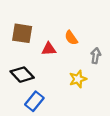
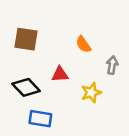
red triangle: (49, 49) -> (60, 74), moved
blue rectangle: (34, 101) -> (40, 119), turned 60

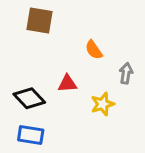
brown square: (26, 39) -> (39, 21), moved
blue rectangle: (40, 119) -> (31, 135), moved

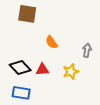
orange semicircle: (94, 50) -> (52, 42), moved
red triangle: (67, 84) -> (42, 70), moved

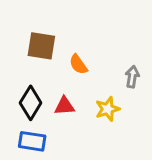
brown square: (27, 14) -> (41, 46), moved
black diamond: (20, 68) -> (31, 103), turned 75

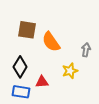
orange semicircle: (78, 64) -> (51, 42), size x1.5
red triangle: (64, 106) -> (42, 82), moved

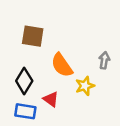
orange semicircle: (51, 42) -> (62, 65), moved
red triangle: (42, 82) -> (51, 99), turned 40

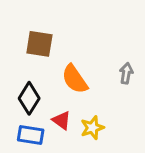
yellow star: (85, 86) -> (92, 128), moved

